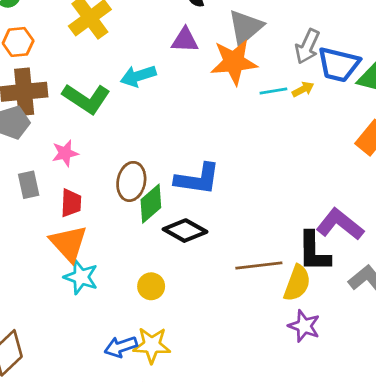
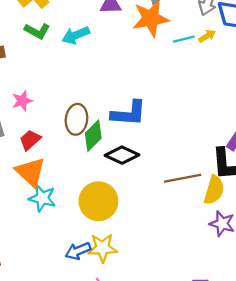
green L-shape: (86, 99) -> (37, 31), moved, size x0.7
red trapezoid: (71, 203) -> (30, 140), turned -130
yellow circle: (151, 286) -> (98, 201), size x1.8

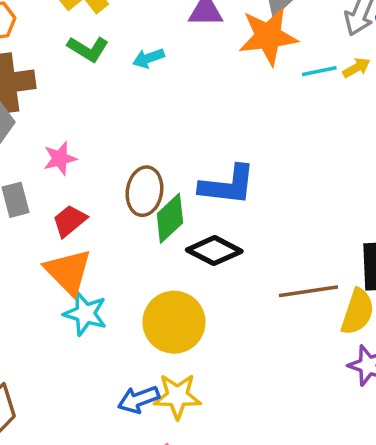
cyan arrow: (76, 35) -> (149, 58), size x0.7

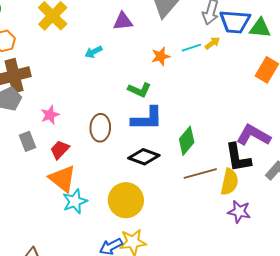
orange star: (268, 36) -> (161, 56), moved, size x0.6
green L-shape: (88, 49) -> (139, 90), moved
green diamond: (170, 218) -> (187, 141), moved
cyan star: (85, 314) -> (75, 201), turned -30

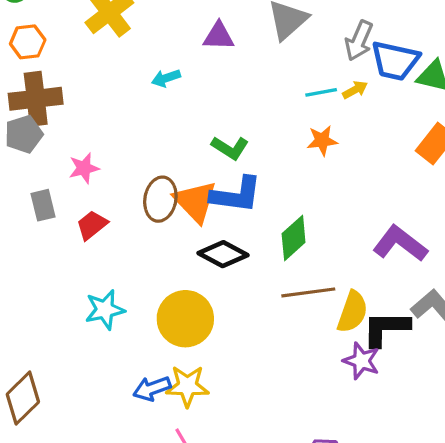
orange star: (161, 56) -> (322, 140), moved
black L-shape: (238, 158) -> (386, 328), moved, turned 92
orange triangle: (62, 179) -> (195, 201), moved

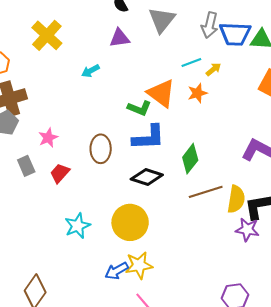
yellow arrow: (355, 90) -> (213, 69), moved
orange triangle: (195, 201) -> (161, 93), moved

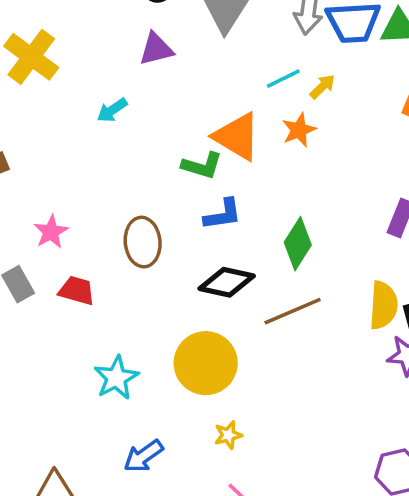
blue L-shape: (148, 138) -> (223, 215), size x0.7
red trapezoid: (60, 173) -> (77, 291), turned 70
brown line: (206, 192) -> (293, 311), moved
yellow star: (139, 265) -> (228, 435), size x0.6
blue arrow: (117, 271) -> (143, 456), moved

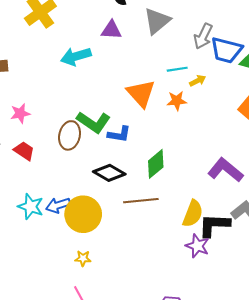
cyan arrow: (112, 110) -> (76, 56), size x1.6
green L-shape: (202, 166) -> (94, 122), moved, size x1.4
cyan star: (116, 378) -> (31, 206), turned 30
blue arrow: (143, 456) -> (58, 205), moved

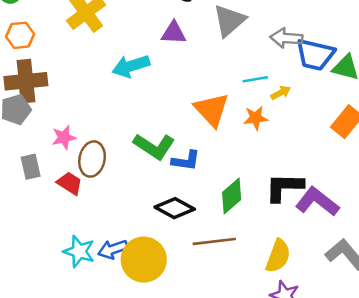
gray arrow: (203, 36) -> (286, 38), turned 70
brown ellipse: (70, 135) -> (92, 159), moved
black L-shape: (214, 225) -> (284, 187), moved

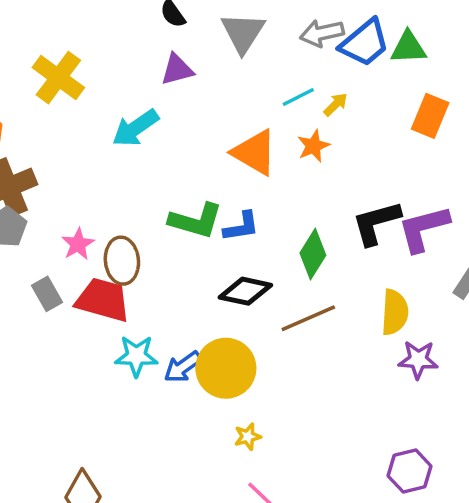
blue trapezoid: (315, 55) -> (365, 43), turned -36
red trapezoid: (70, 183) -> (103, 300), size x1.6
purple L-shape: (317, 202) -> (423, 228), turned -36
cyan star: (79, 251) -> (136, 356), moved

